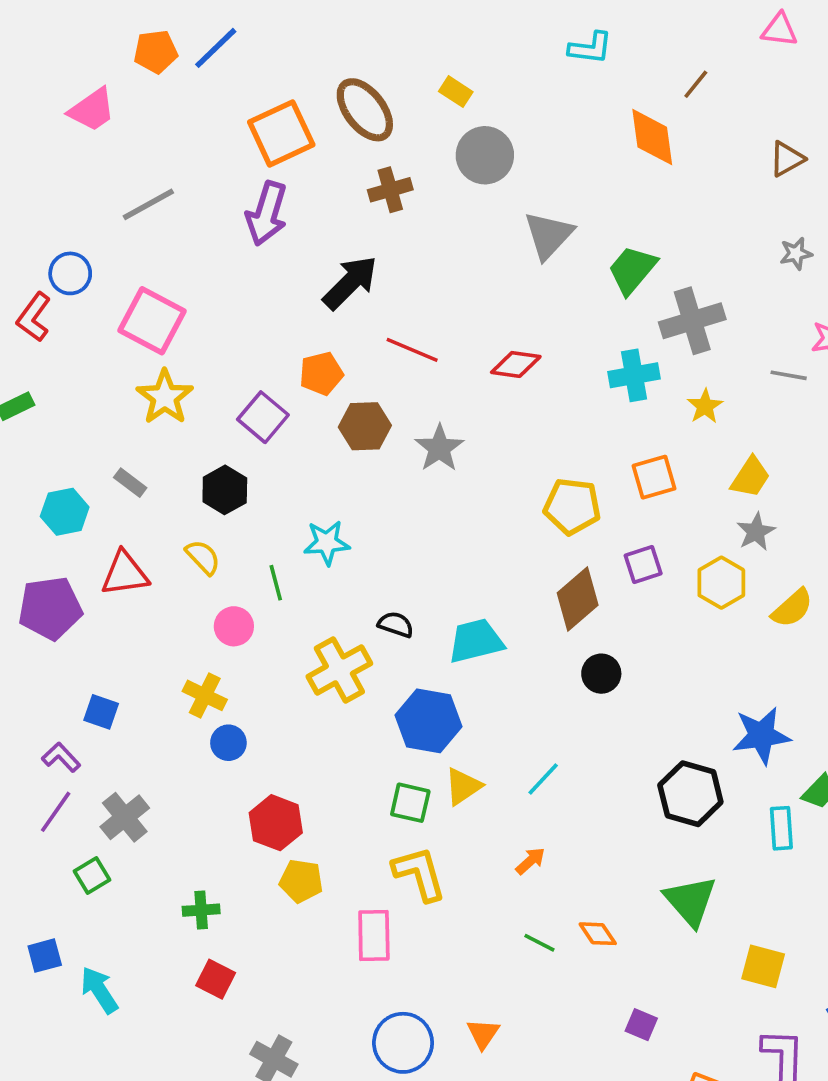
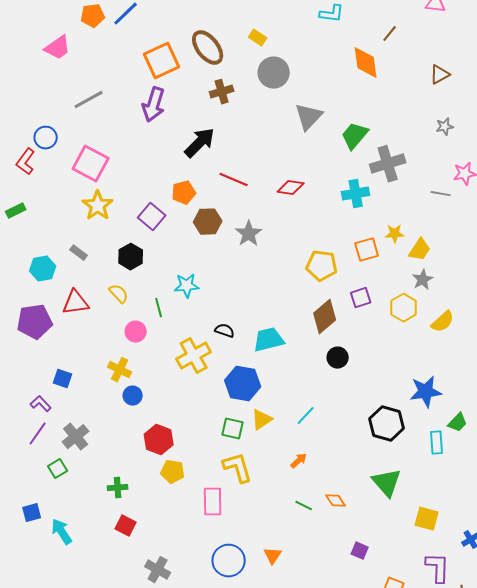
yellow star: (705, 406) -> (395, 234), moved, turned 30

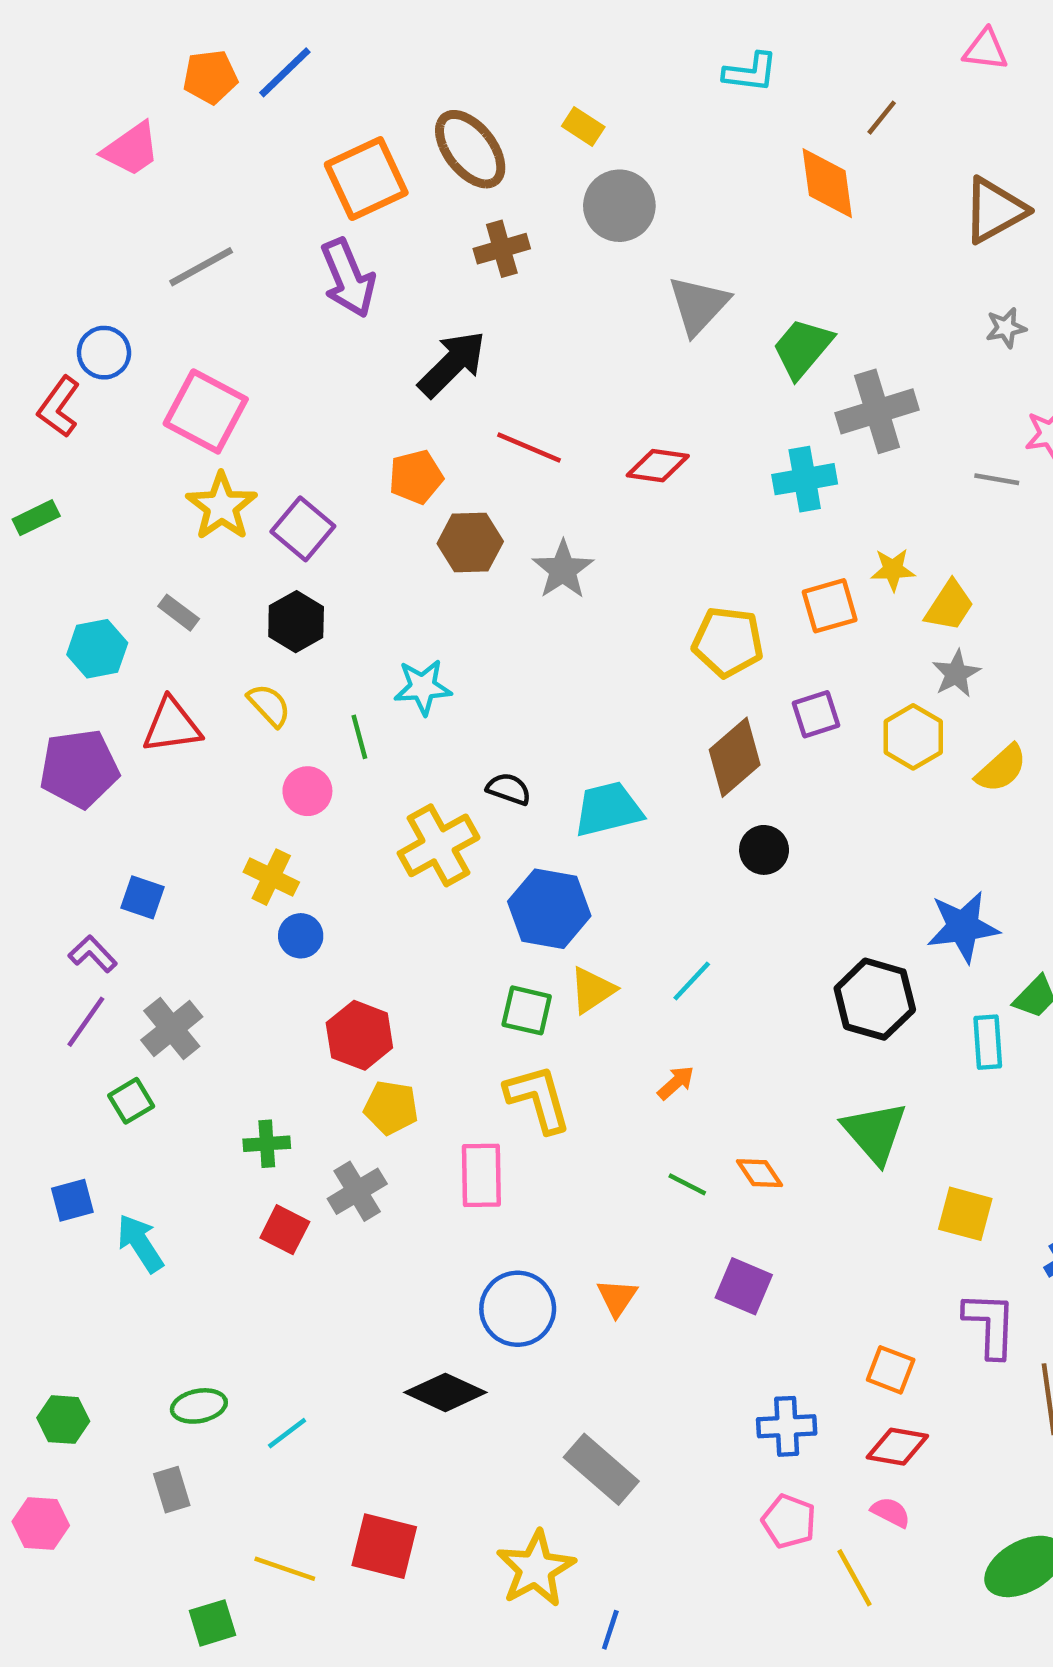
brown triangle: (440, 75) -> (995, 210), size x1.5
purple arrow: (154, 105) -> (348, 278), turned -40
purple square: (152, 217) -> (303, 529), moved
purple square: (360, 551) -> (744, 1286), moved, size x1.4
gray cross: (158, 570) -> (357, 1191), moved, turned 30

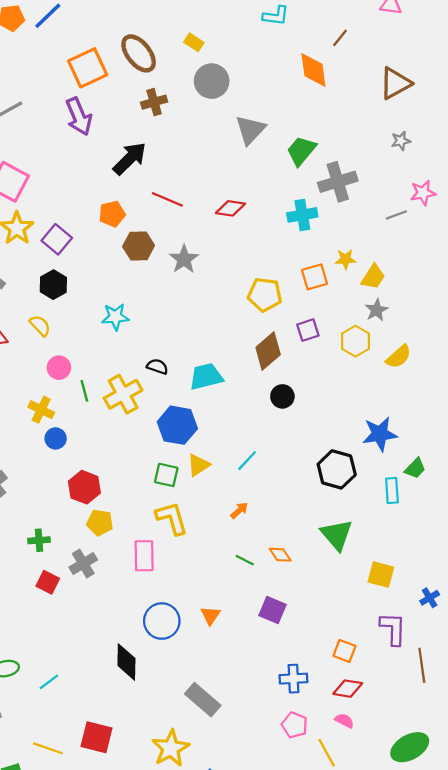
gray line: (997, 479) -> (396, 215), turned -30
green line: (359, 737) -> (84, 391), moved
black diamond: (445, 1392) -> (126, 662), turned 66

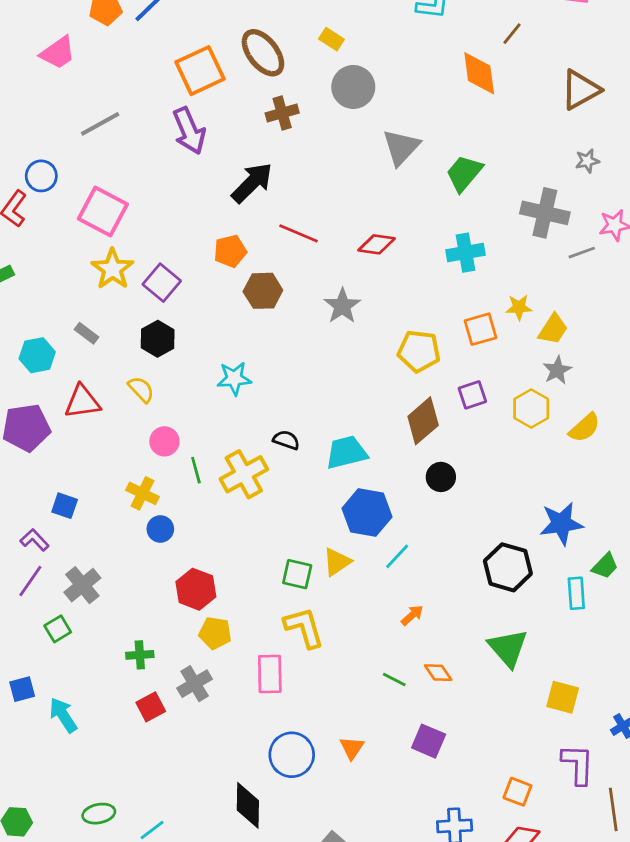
gray cross: (338, 182) -> (545, 213), moved, turned 30
gray star: (184, 259) -> (342, 306), moved
blue hexagon: (177, 425) -> (367, 513), moved
orange arrow: (239, 510) -> (412, 615), moved
red square: (48, 582) -> (151, 707), turned 35

